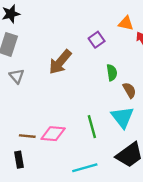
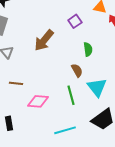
brown semicircle: (129, 90) -> (77, 70), moved
brown line: (27, 136) -> (16, 83), moved

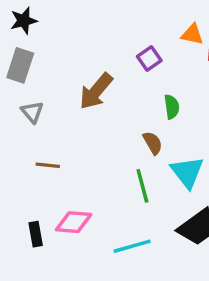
pink diamond: (38, 101) -> (74, 222), moved

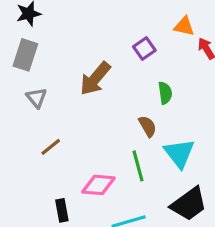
brown line: (48, 165) -> (51, 147), turned -45
pink diamond: (74, 222) -> (98, 185), moved
black rectangle: (36, 234) -> (62, 210), moved

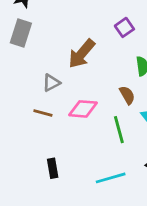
gray triangle: (37, 98) -> (51, 83), moved, turned 42
brown line: (51, 147) -> (43, 113), turned 54
pink diamond: (98, 185) -> (83, 109), moved

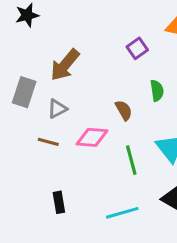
gray rectangle: (21, 33) -> (24, 92), moved
brown arrow: (82, 54) -> (65, 65), moved
brown semicircle: (127, 95) -> (124, 110), moved

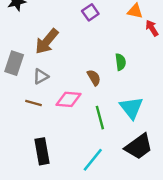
purple square: (137, 48) -> (90, 12), moved
black rectangle: (59, 202) -> (42, 151), size x1.5
cyan line: (122, 213) -> (93, 160), turned -35

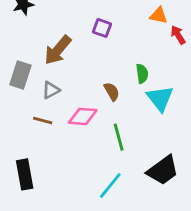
purple square: (90, 12) -> (102, 28), moved, turned -35
cyan triangle: (131, 108) -> (160, 98), moved
black rectangle: (42, 151) -> (25, 174), moved

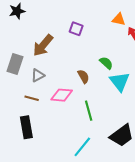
green semicircle: (142, 74) -> (106, 63), turned -40
black rectangle: (25, 174) -> (26, 127), moved

